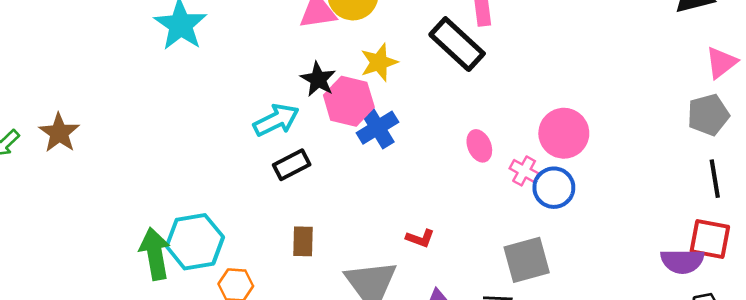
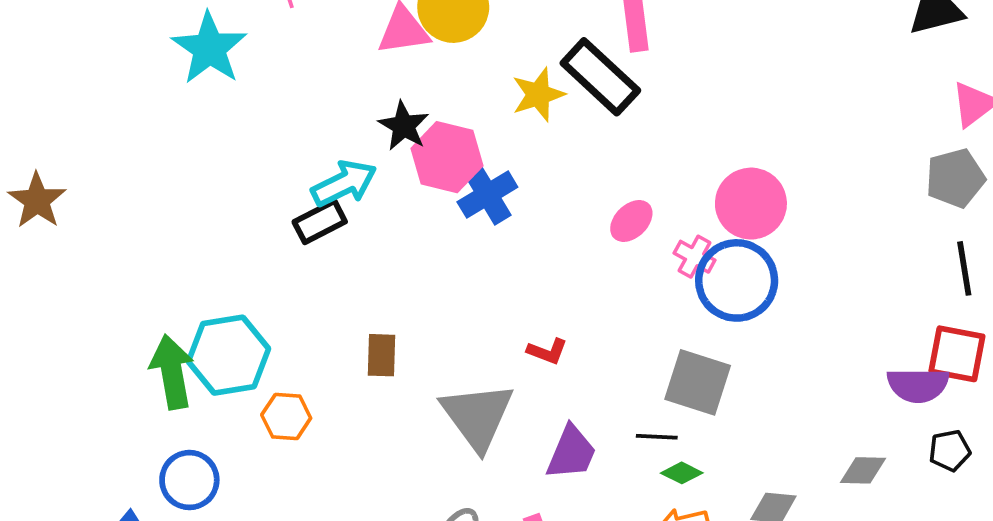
yellow star: (379, 62) -> (538, 95), moved
pink ellipse: (479, 146) -> (631, 221), turned 68
black rectangle: (292, 165) -> (320, 222), moved
blue circle: (554, 188) -> (737, 280), size x1.4
gray square: (527, 260) -> (698, 382), turned 33

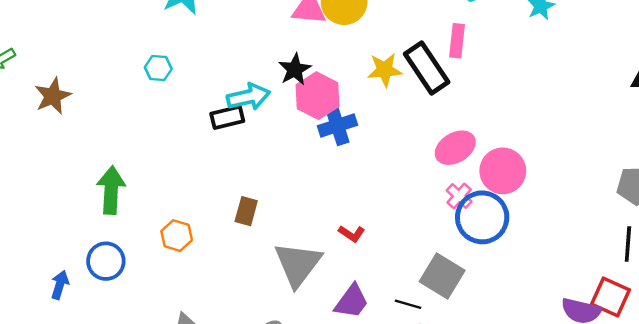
brown star: (37, 201) -> (53, 96), moved
pink ellipse: (631, 221) -> (455, 148), moved, size x1.4
cyan hexagon: (228, 355) -> (158, 68), moved, size x0.5

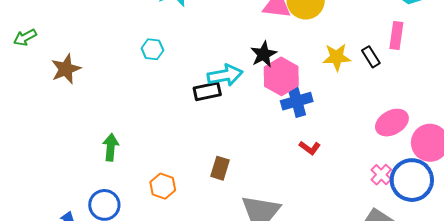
black rectangle: (427, 68) -> (371, 57), size x0.5
green arrow: (111, 190) -> (111, 147), size x0.7
pink cross: (459, 196) -> (381, 175), moved
red L-shape: (352, 234) -> (310, 148), moved

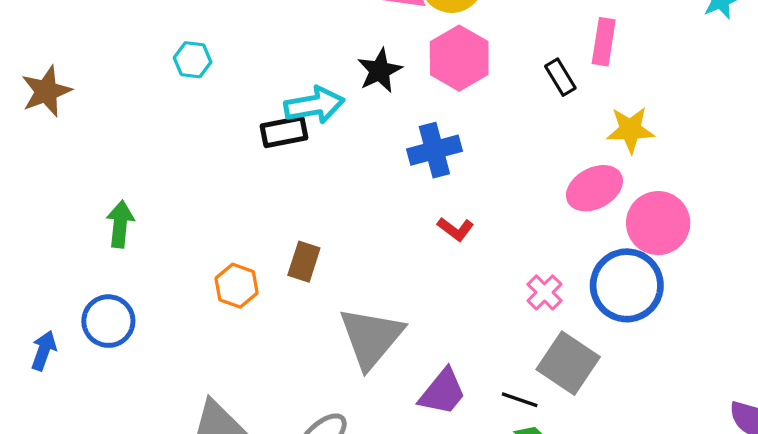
yellow star: (337, 57) -> (630, 130), moved
pink hexagon: (281, 76) -> (459, 58), moved
pink cross: (381, 175) -> (544, 292), moved
orange hexagon: (163, 186) -> (237, 286), moved

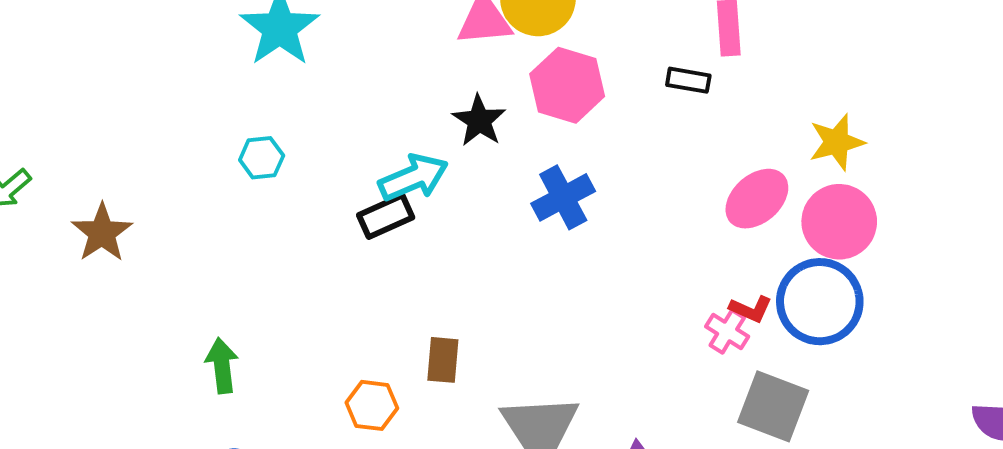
black rectangle: (560, 77) -> (688, 80), turned -36
yellow star: (630, 130) -> (837, 142), moved
red L-shape: (455, 229) -> (751, 309), moved

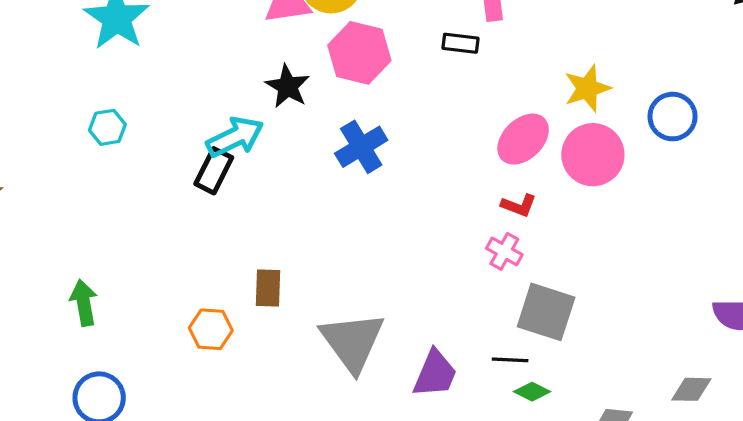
black rectangle: (386, 216) -> (214, 171), turned -36
blue circle: (820, 302) -> (673, 117), moved, size x0.7
red L-shape: (751, 309) -> (519, 205), moved

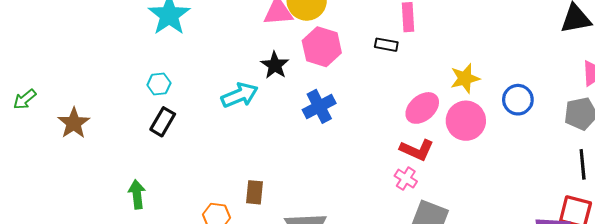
black rectangle: (214, 171) -> (163, 122), moved
red L-shape: (519, 205) -> (417, 150), size x1.5

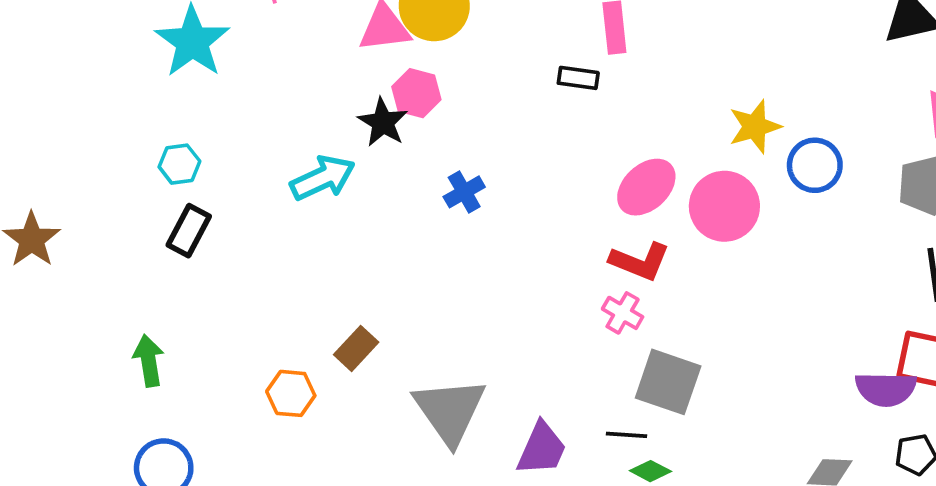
pink hexagon: (322, 47) -> (416, 93), moved, size x0.7
yellow star: (465, 78) -> (755, 127), moved
blue cross: (319, 106) -> (464, 192), size x0.7
brown rectangle: (254, 192) -> (356, 348), turned 40

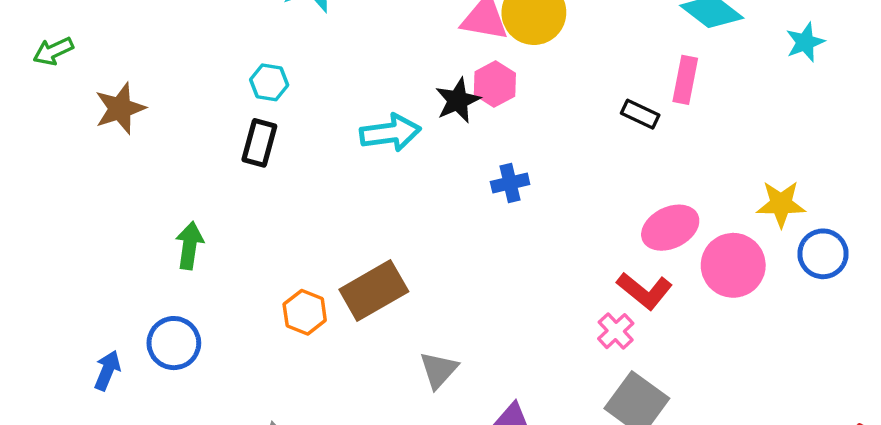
black rectangle: (189, 231) -> (259, 143), turned -30
brown rectangle: (356, 348) -> (374, 291), size x1.6
gray triangle: (450, 411) -> (439, 370), size x0.6

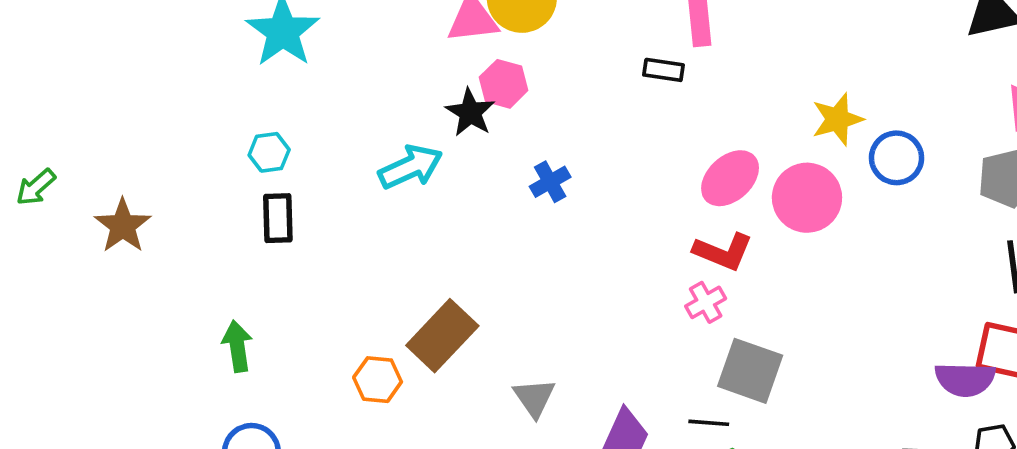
pink cross: (616, 331) -> (706, 302), turned 30

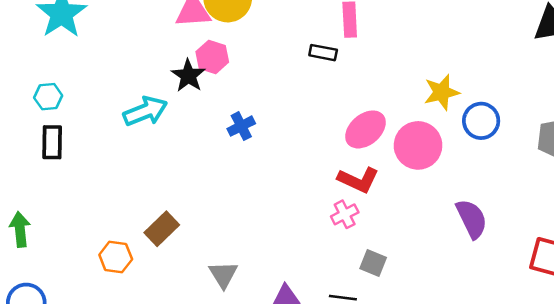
brown rectangle: (442, 336) -> (162, 229), size x0.7
gray square: (750, 371) -> (373, 263), size x0.6
purple semicircle: (965, 379) -> (472, 219), moved, turned -120

